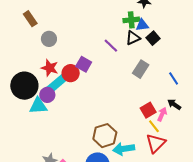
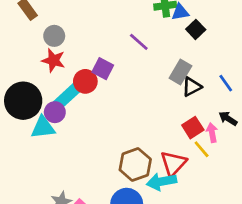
black triangle: (133, 38) -> (192, 87), moved
red star: (50, 68) -> (53, 60), moved
pink arrow: (162, 114) -> (212, 133), turned -32
red triangle: (156, 143) -> (173, 164), moved

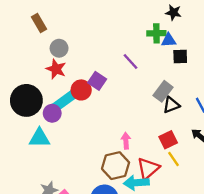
black square: (196, 29) -> (180, 56), turned 35
cyan triangle: (43, 127) -> (39, 138), moved
pink arrow: (212, 133) -> (126, 141), moved

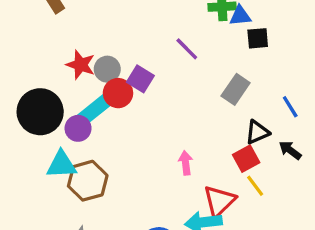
gray circle: (59, 48) -> (107, 69), moved
black triangle: (171, 105) -> (257, 132), moved
brown hexagon: (116, 166) -> (88, 181), moved

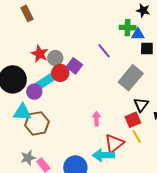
gray rectangle: (236, 89) -> (131, 78), size x1.4
black triangle: (257, 132) -> (141, 105), turned -35

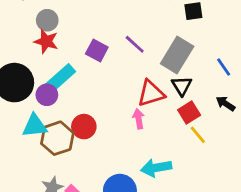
purple line: (104, 51) -> (135, 44), moved
gray circle: (55, 58) -> (47, 20), moved
red circle: (60, 73) -> (84, 127), moved
black triangle: (141, 105) -> (182, 86), moved
red triangle: (114, 143) -> (151, 93), moved, turned 30

